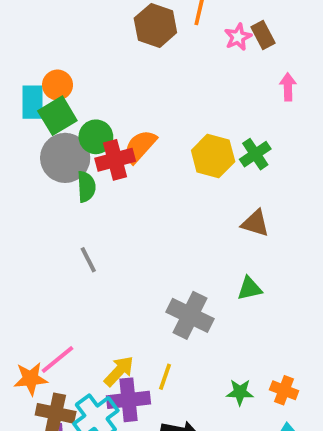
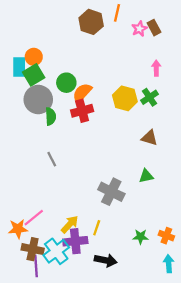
pink arrow: (288, 87) -> (156, 68), moved
green circle: (96, 137) -> (66, 83), moved
red cross: (115, 160) -> (82, 111), moved

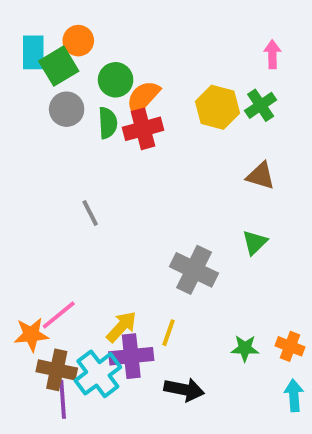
orange circle: (34, 57) -> (78, 41), moved
gray circle: (38, 100) -> (67, 109), size x0.7
green semicircle: (51, 116) -> (108, 123), moved
green triangle: (146, 176) -> (255, 242), turned -32

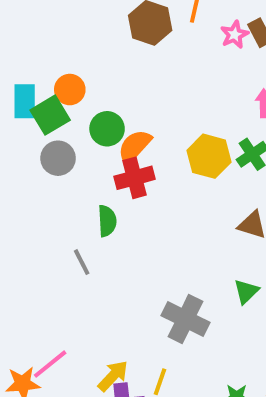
green semicircle: (108, 123) -> (107, 221), moved

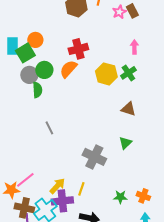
green circle: (107, 129) -> (44, 70), moved
red cross: (134, 178) -> (78, 49), moved
green semicircle: (107, 221) -> (37, 90), moved
gray line: (82, 262) -> (49, 128), moved

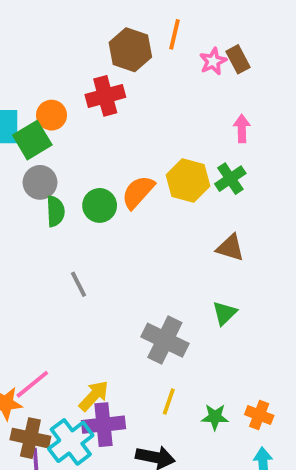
red cross: (78, 49) -> (105, 96), moved
orange semicircle: (68, 69) -> (138, 192), moved
green circle: (44, 70) -> (100, 205), moved
yellow line: (81, 189) -> (169, 402), moved

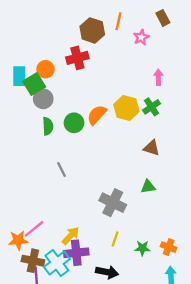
brown rectangle: (238, 59) -> (163, 18), moved
gray circle: (40, 182) -> (43, 99), moved
green triangle: (225, 313) -> (148, 187), turned 35

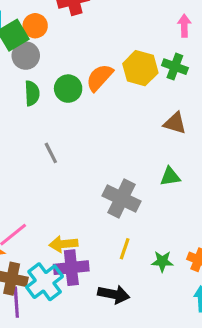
orange circle: (45, 69) -> (35, 26), moved
green cross: (152, 107) -> (175, 67), turned -36
yellow arrow: (71, 236) -> (63, 244), turned -138

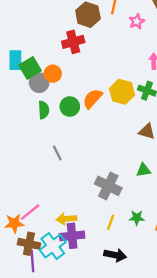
orange circle: (35, 26) -> (53, 74), moved
green star: (162, 261) -> (137, 218), moved
black arrow: (114, 294) -> (115, 255), moved

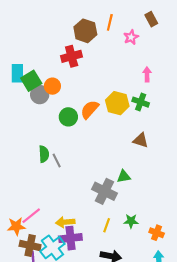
green semicircle: (44, 110) -> (44, 154), moved
green triangle: (144, 170) -> (124, 176), moved

